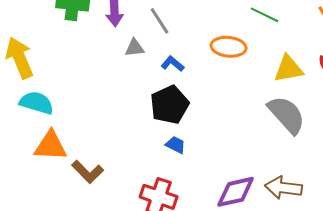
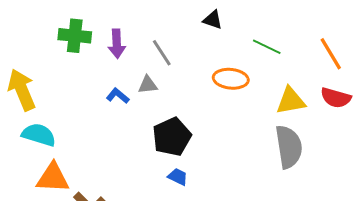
gray triangle: (135, 48) -> (148, 85), moved
blue L-shape: (173, 64) -> (118, 96), moved
gray semicircle: (287, 115) -> (289, 147), turned 33

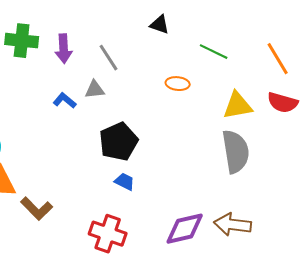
orange ellipse: (231, 79) -> (178, 84), size x0.7

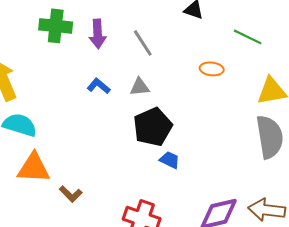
gray triangle: (95, 90) -> (140, 87), moved
blue trapezoid: (125, 182) -> (170, 160), moved
brown L-shape: (37, 209) -> (71, 194), size x0.7

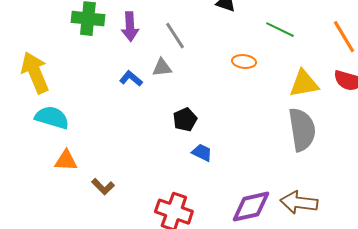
gray triangle: (140, 87) -> (162, 68), moved
black pentagon: (153, 127) -> (185, 120), size x0.6
orange triangle: (34, 168) -> (66, 161), size x0.7

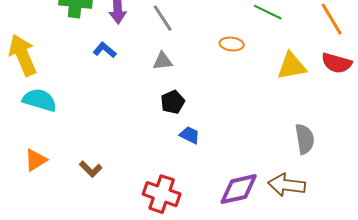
gray triangle: (162, 68) -> (163, 61), moved
blue L-shape: (131, 79) -> (105, 50), moved
gray semicircle: (302, 130) -> (305, 139), moved, size x0.7
orange triangle: (66, 161) -> (36, 160), moved, turned -35

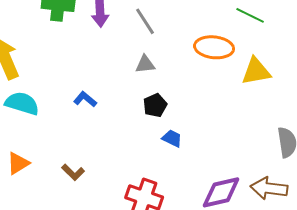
orange ellipse: (232, 44) -> (214, 47), size x1.6
blue L-shape: (105, 50) -> (85, 99), moved
yellow triangle: (292, 66) -> (256, 71), moved

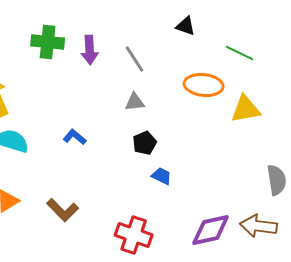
brown L-shape: (73, 172) -> (63, 210), size x1.4

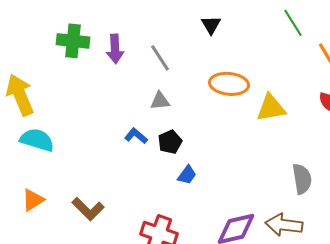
black triangle: (186, 26) -> (211, 25), turned 40
green line: (240, 53) -> (293, 23), moved, turned 32
blue L-shape: (75, 137) -> (136, 136), moved
blue trapezoid: (162, 176) -> (187, 175), turned 100

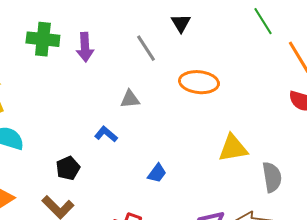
gray line: (160, 58) -> (146, 48), moved
yellow triangle: (271, 108) -> (233, 148), moved
black pentagon: (170, 142) -> (68, 168), moved

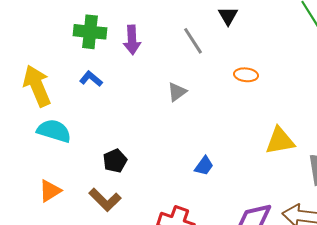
orange ellipse: (199, 82) -> (246, 75), size x0.6
gray triangle: (130, 99) -> (177, 92), turned -30
blue L-shape: (106, 134) -> (91, 79), moved

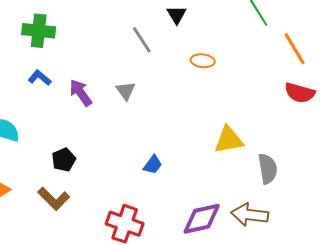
purple arrow: (132, 40) -> (81, 93), moved, turned 148
orange ellipse: (246, 75) -> (203, 61), moved
gray triangle: (177, 92) -> (126, 91), turned -30

